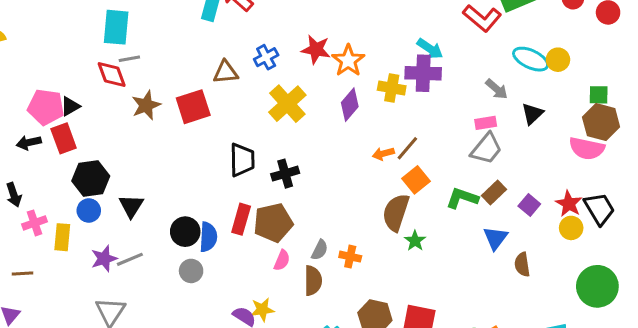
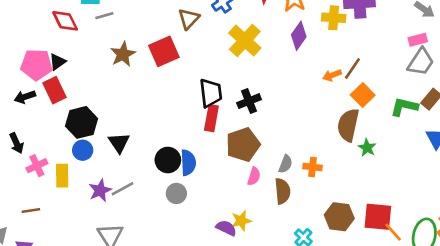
brown triangle: (226, 72) -> (189, 19), turned -35
red diamond: (112, 74) -> (65, 21), moved
red rectangle: (241, 219) -> (211, 118), moved

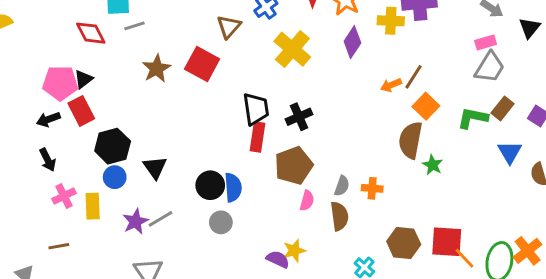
red square: (164, 51) -> (202, 64), turned -36
black arrow: (17, 143) -> (48, 160), moved

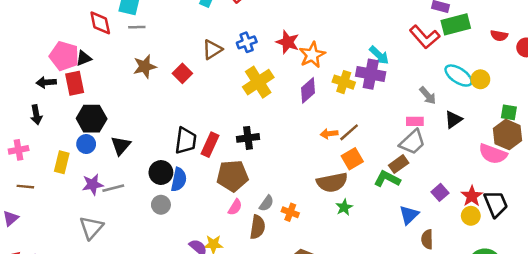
red square: (202, 64) -> (182, 73), size x0.7
brown rectangle: (502, 108) -> (399, 164), moved
black trapezoid: (256, 109) -> (186, 141), moved
brown semicircle: (411, 140) -> (332, 182), turned -128
pink cross: (64, 196) -> (19, 150), moved

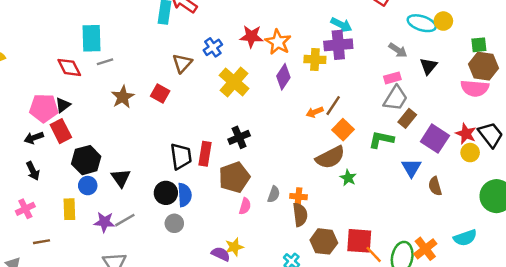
brown rectangle: (399, 164) -> (407, 118), moved
purple star: (93, 184) -> (104, 222), turned 30
purple square: (440, 192) -> (435, 139), size x1.6
brown semicircle: (258, 227) -> (300, 215), moved

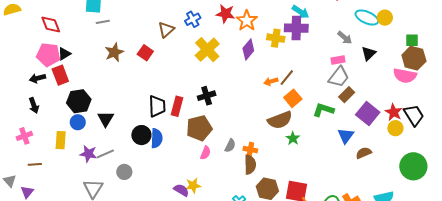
red diamond: (69, 67) -> (51, 24), moved
brown semicircle: (435, 186) -> (364, 153), turned 77
gray circle: (174, 223) -> (124, 172), moved

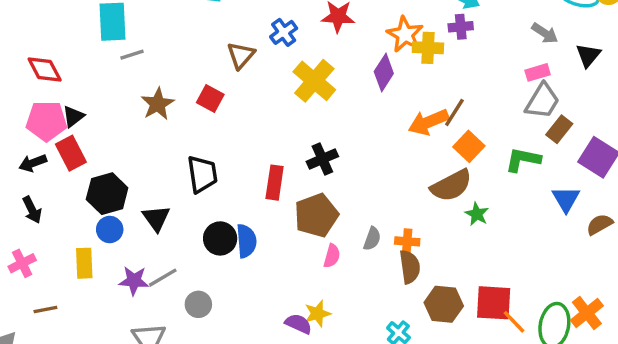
orange star: (247, 21) -> (405, 34), moved
purple cross: (296, 28) -> (461, 27), size x0.6
orange arrow: (271, 81) -> (428, 122), size x1.6
black trapezoid: (157, 106) -> (202, 174), moved

